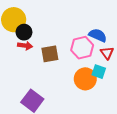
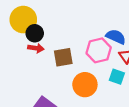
orange circle: (85, 79) -> (85, 85), moved

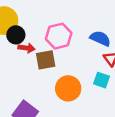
red arrow: (36, 48) -> (27, 48), moved
pink hexagon: (99, 50) -> (59, 36), moved

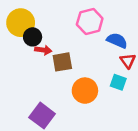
pink hexagon: (59, 36) -> (90, 21), moved

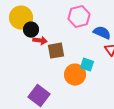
cyan square: (118, 82) -> (87, 65), moved

